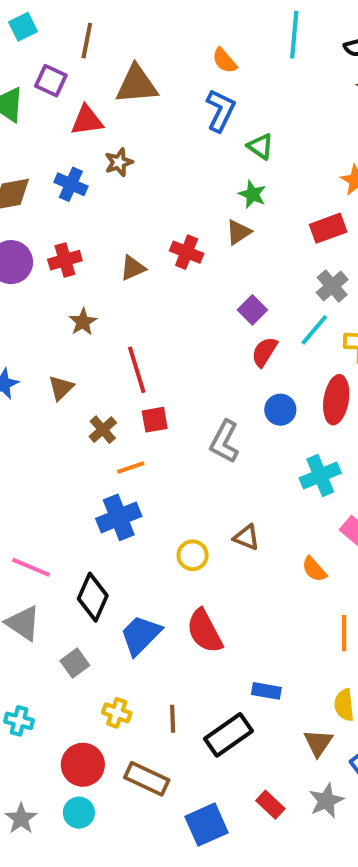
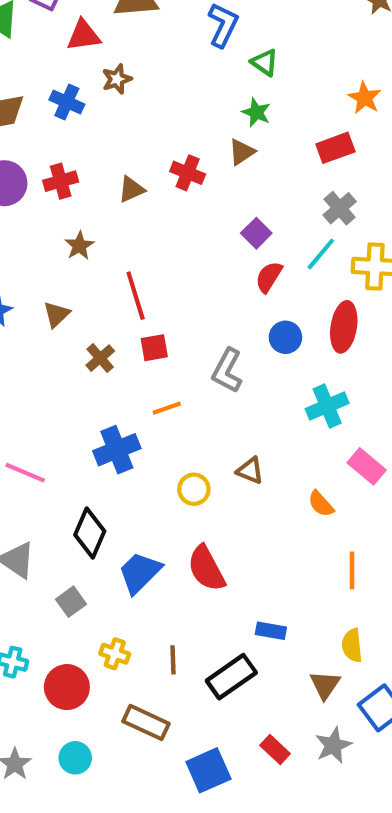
orange line: (131, 468) -> (167, 408), moved
pink line: (31, 567) -> (25, 473), moved
red circle: (83, 765) -> (67, 687), moved

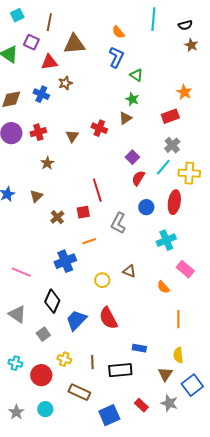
brown triangle: (131, 189) -> (72, 136), turned -32
red line: (136, 296) -> (97, 190), moved
black rectangle: (231, 677) -> (120, 370), turned 30
gray star: (333, 745) -> (169, 403), turned -30

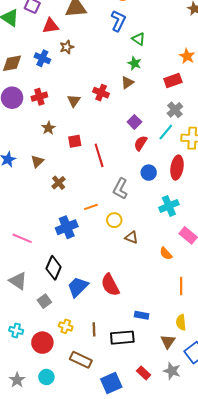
red square: (83, 212) -> (75, 141), moved
yellow circle: (102, 280) -> (114, 220), moved

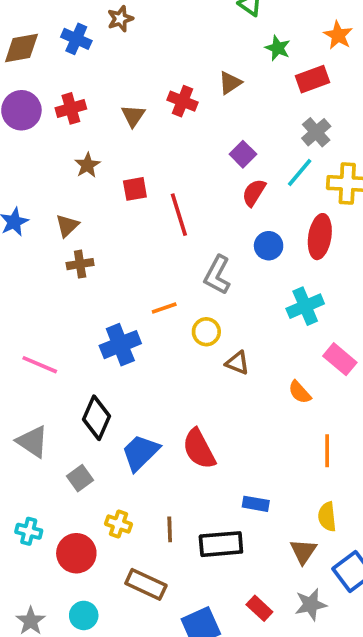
green star: (134, 63) -> (278, 48), moved
brown cross: (59, 183) -> (80, 264), moved, turned 32
gray star: (172, 371) -> (311, 604), turned -30

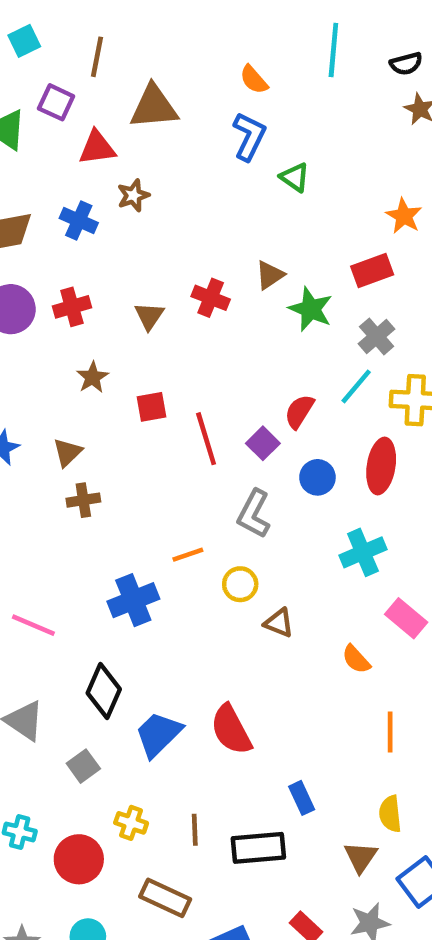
green star: (278, 48) -> (311, 309), moved, size x1.4
purple square: (243, 154) -> (263, 443), moved
blue rectangle: (256, 504) -> (302, 798), turned 55

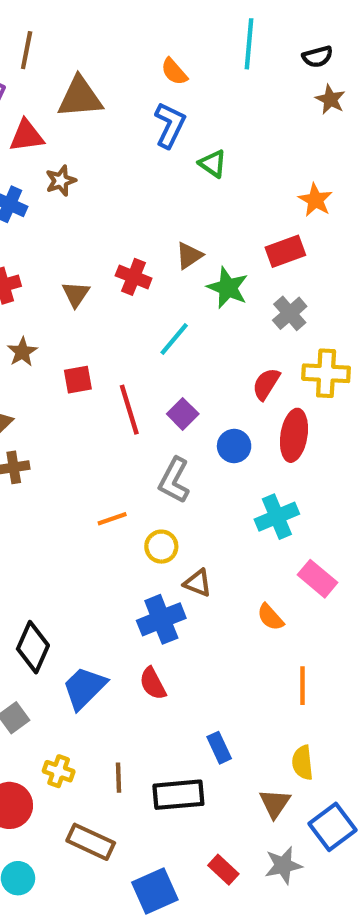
cyan line: (356, 386) -> (174, 339), moved
red semicircle: (299, 411) -> (266, 384), moved
blue cross: (133, 600) -> (161, 619), moved
red semicircle: (231, 730) -> (153, 683), size x0.7

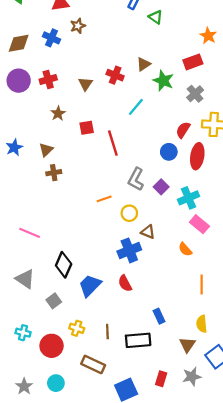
purple square: (183, 414) -> (161, 187), moved
blue circle: (234, 446) -> (169, 152), moved
pink rectangle: (318, 579) -> (199, 224), moved
red rectangle: (223, 870) -> (161, 379), turned 64

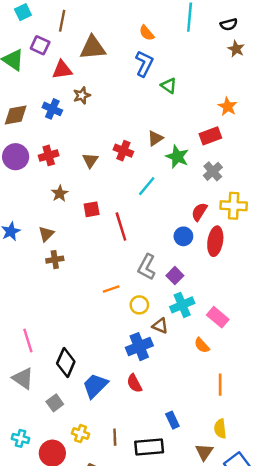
cyan cross: (188, 198) -> (182, 305), moved
pink line: (30, 233) -> (28, 340), moved, turned 50

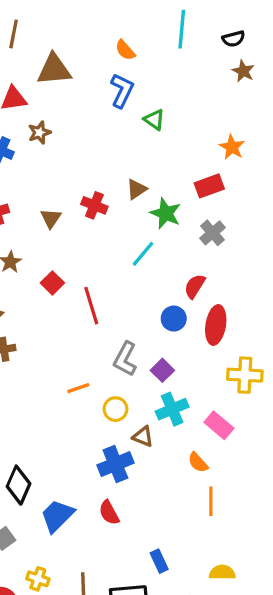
cyan line: (147, 186) -> (143, 254), moved
yellow cross: (234, 206) -> (245, 375), moved
red square: (92, 209) -> (52, 283), turned -35
orange line: (220, 385) -> (211, 501), moved
yellow semicircle: (220, 429) -> (222, 572), turned 96

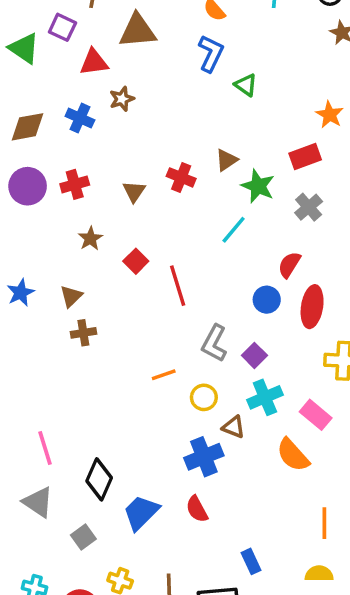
orange semicircle: (198, 462) -> (293, 455), size x1.5
orange line: (211, 501) -> (324, 523), moved

